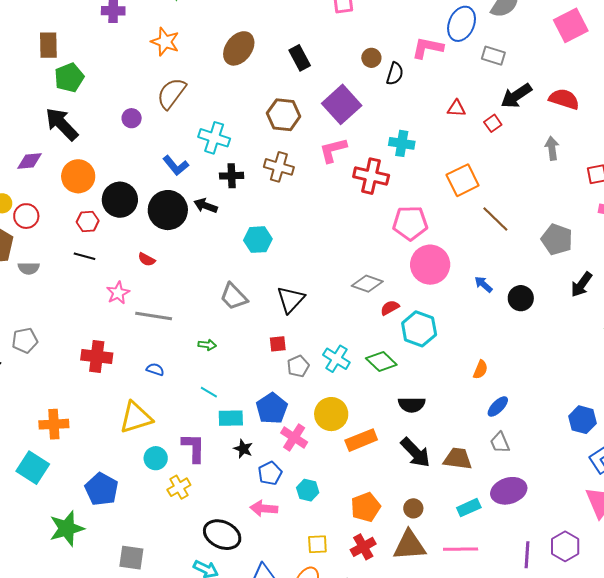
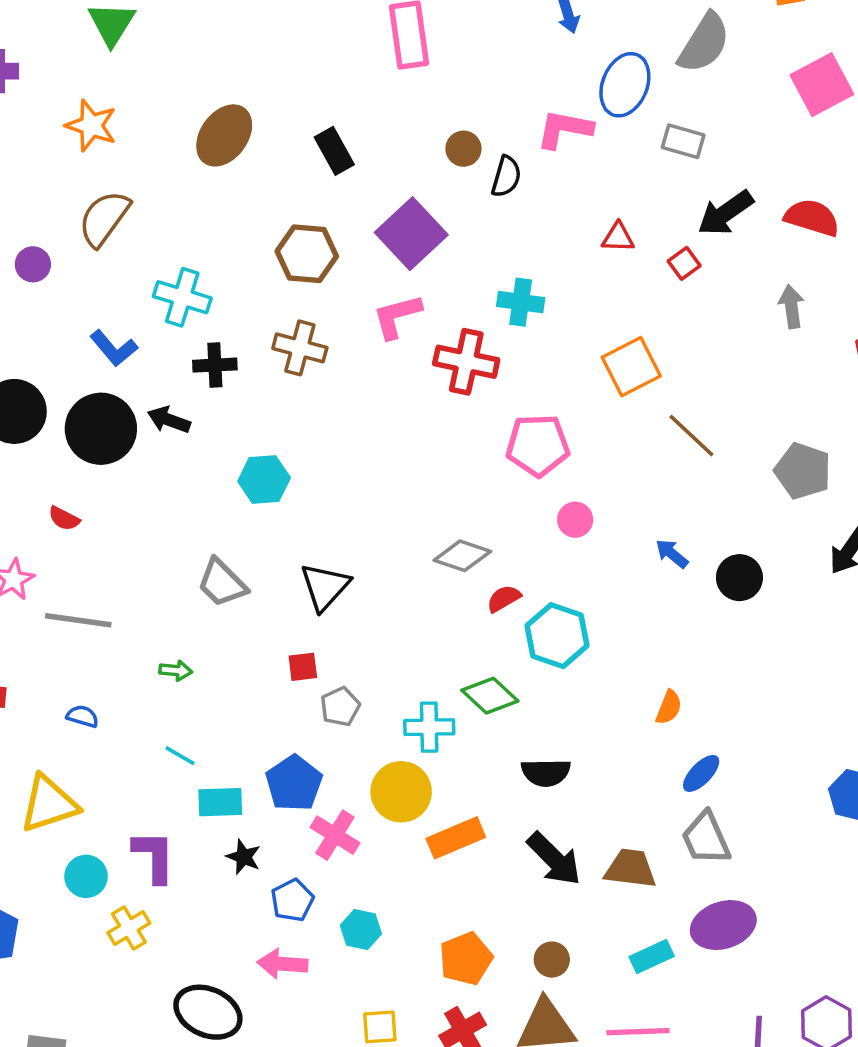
pink circle: (430, 265) -> (575, 520), size x0.5
cyan cross: (336, 359) -> (429, 727), moved, turned -32
gray trapezoid: (500, 443) -> (706, 838), size x1.4

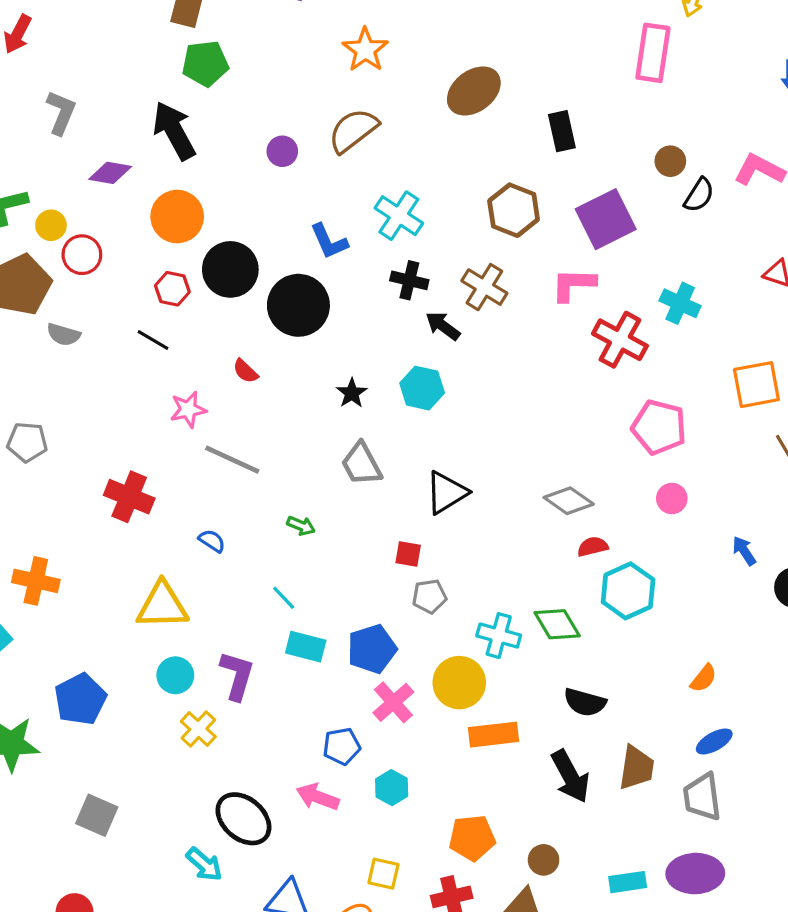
black arrow: (169, 420) -> (443, 326), moved
black star: (244, 857) -> (352, 393), moved
brown trapezoid: (630, 869) -> (636, 768), moved, turned 75
yellow cross: (129, 928) -> (198, 729), turned -33

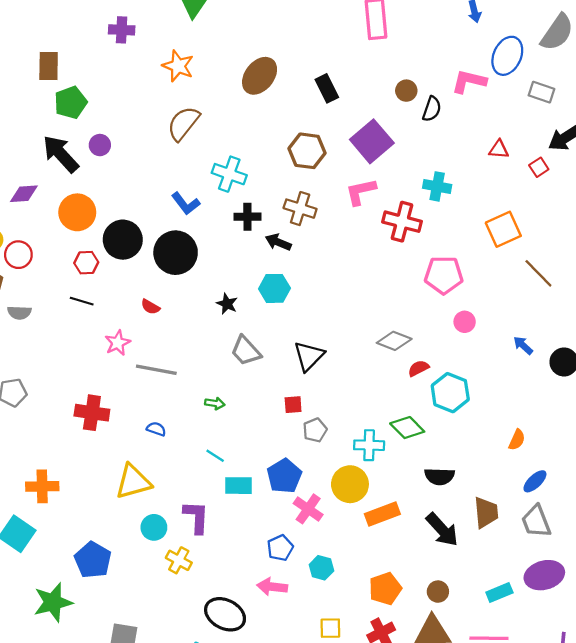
purple circle: (282, 151) -> (100, 145), moved

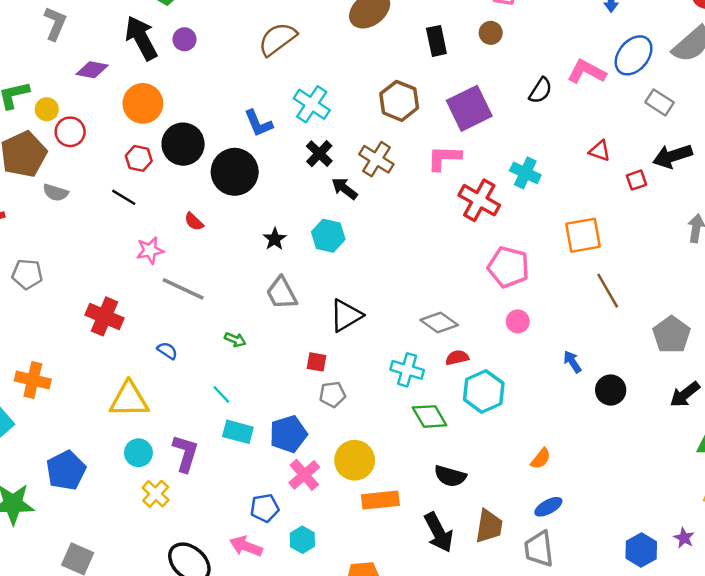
brown circle: (406, 91) -> (491, 33), moved
black cross: (247, 217) -> (319, 154), turned 30
cyan cross: (369, 445) -> (407, 370), moved

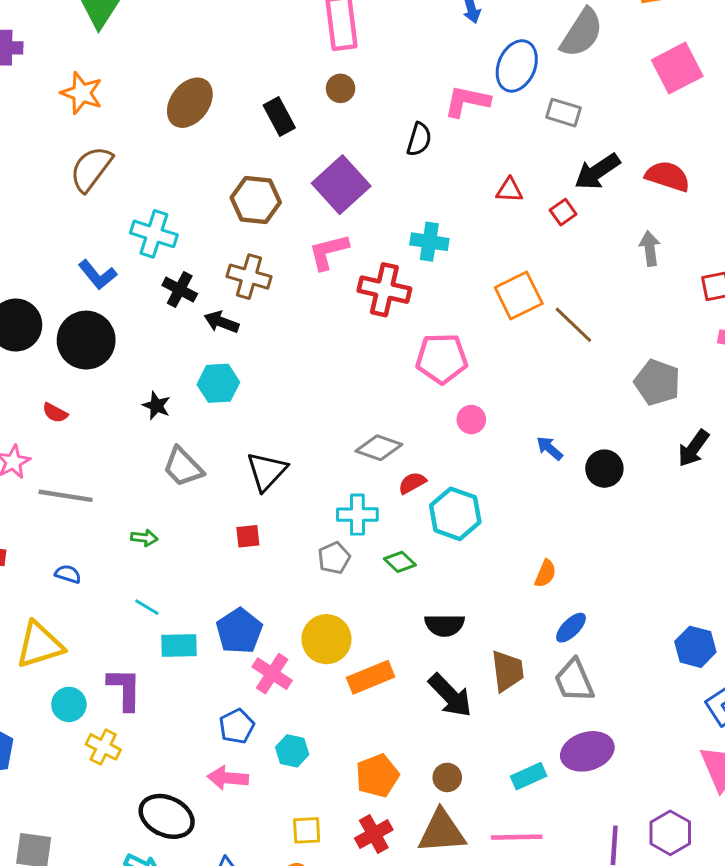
brown line: (608, 291) -> (573, 325), moved
gray pentagon: (332, 394) -> (334, 558), moved
green diamond: (430, 416) -> (400, 562), size x0.7

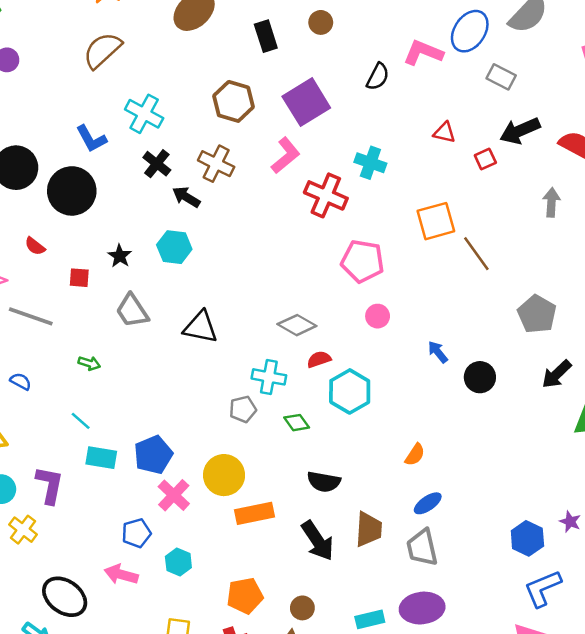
pink L-shape: (328, 252) -> (286, 155), turned 144
black triangle: (267, 471) -> (201, 327), turned 48
red square: (248, 536) -> (79, 278), moved

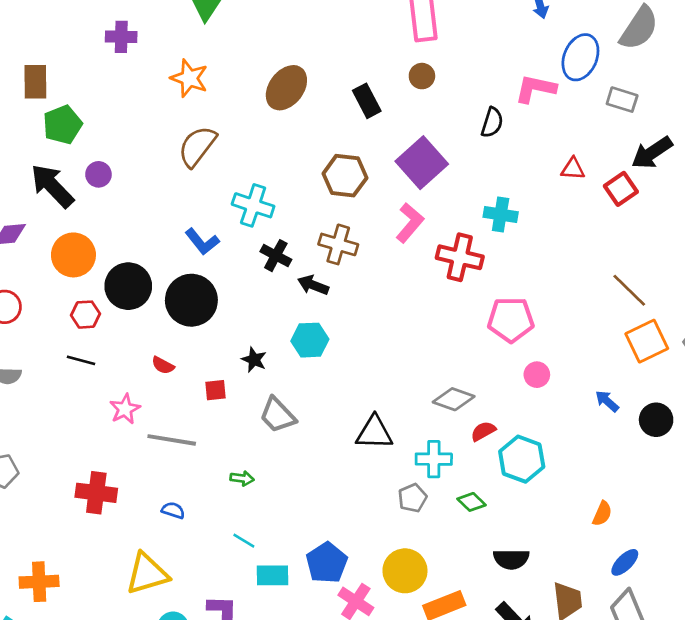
red square: (485, 159) -> (621, 189), size x1.4
orange square: (436, 221) -> (647, 341), moved
black triangle: (201, 327) -> (374, 433), moved

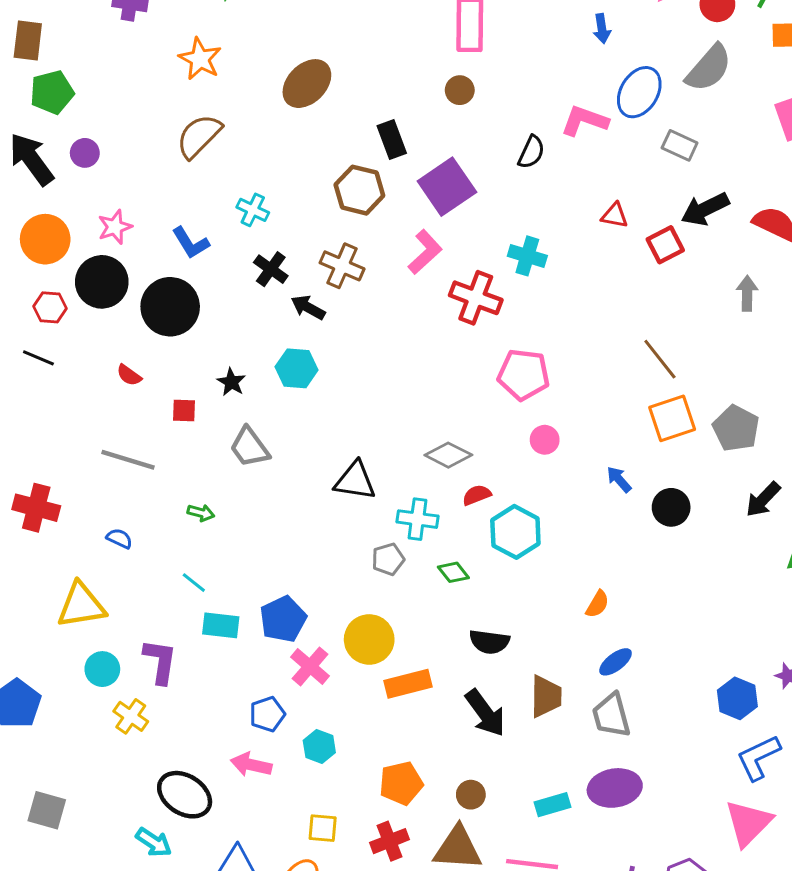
black rectangle: (367, 101) -> (392, 139), moved
cyan cross: (253, 205) -> (253, 210), size x0.7
pink star: (125, 409) -> (115, 227), moved

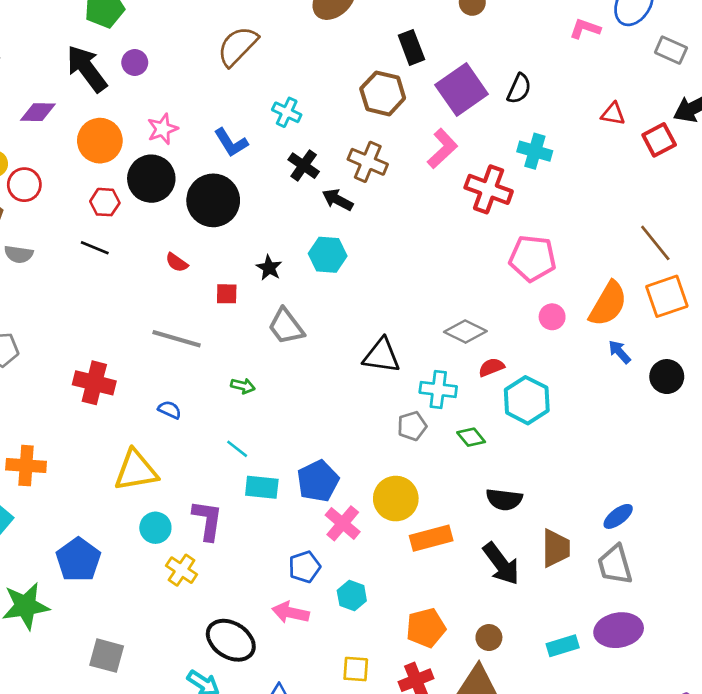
pink L-shape: (584, 121) -> (585, 29), size x0.7
black semicircle: (531, 152) -> (519, 89), moved
orange semicircle: (597, 604) -> (608, 304), moved, size x1.8

